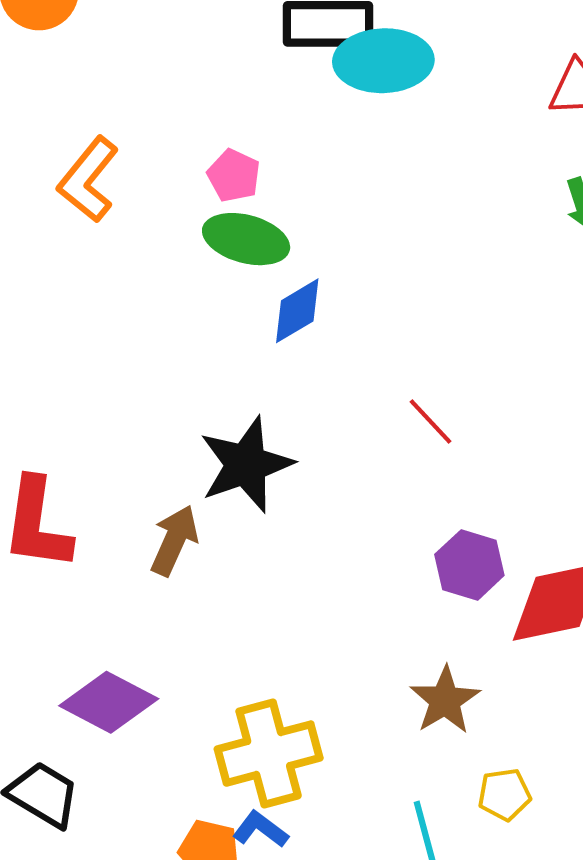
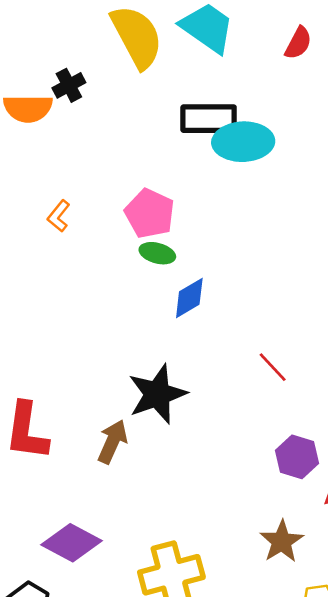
pink pentagon: (234, 176) -> (150, 213), size x1.5
orange L-shape: (88, 180) -> (59, 216), size x0.6
green ellipse: (246, 239) -> (157, 253), size x0.7

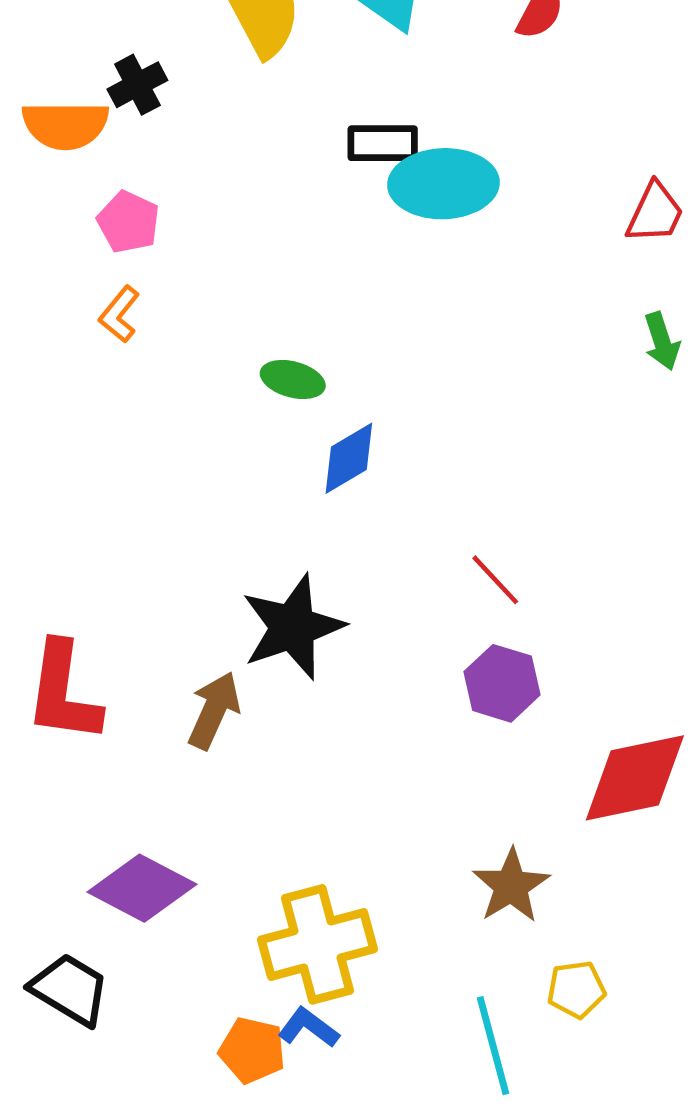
black rectangle: (209, 119) -> (383, 143), size x0.7
pink pentagon: (150, 213) -> (128, 222), moved, size x0.7
purple hexagon: (297, 457) -> (502, 683), moved

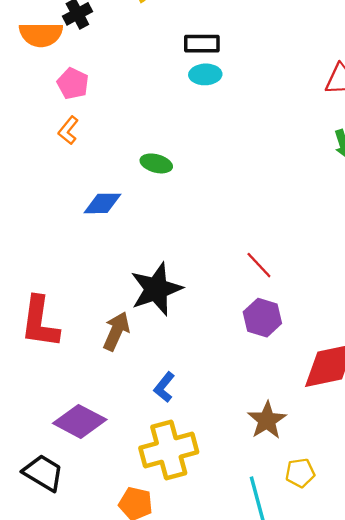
cyan ellipse: (443, 184) -> (205, 74), moved, size x0.6
blue diamond: (349, 458) -> (103, 203), moved, turned 30
blue L-shape: (308, 1028) -> (164, 387), moved, turned -88

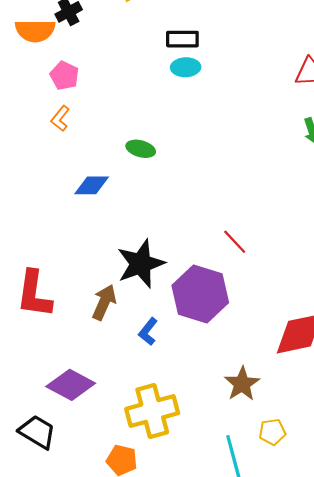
purple hexagon: (262, 318) -> (200, 294), moved, size x1.6
blue L-shape: (164, 387) -> (148, 332), moved

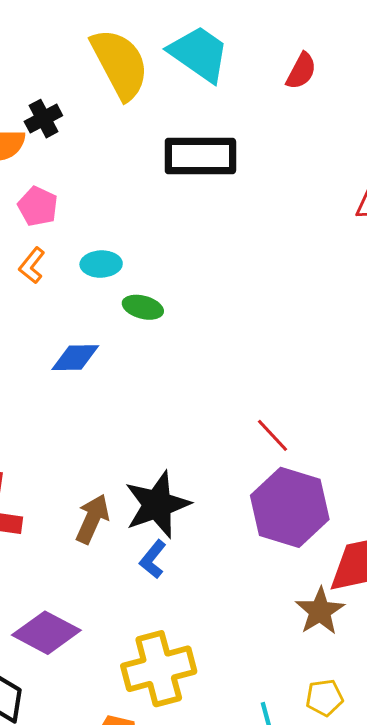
black rectangle: (182, 39) -> (200, 156), size x1.6
cyan ellipse: (186, 67) -> (101, 264), moved
black star: (141, 264) -> (157, 505), moved
purple hexagon: (200, 294) -> (290, 507), moved
brown star: (242, 384) -> (320, 611), moved

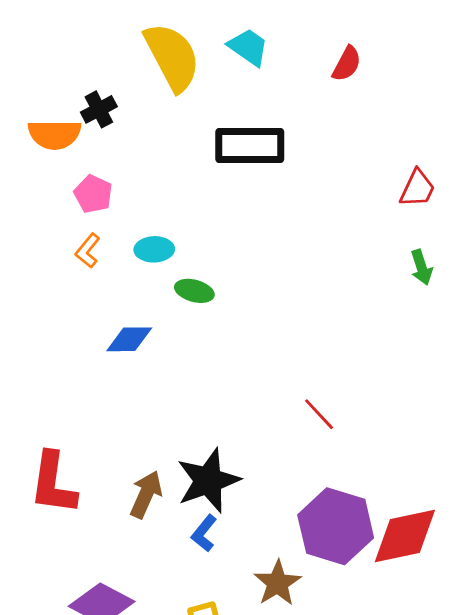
cyan trapezoid: (199, 54) -> (248, 47), size x0.7
purple hexagon: (290, 507) -> (336, 526), moved
brown star: (320, 611) -> (277, 583), moved

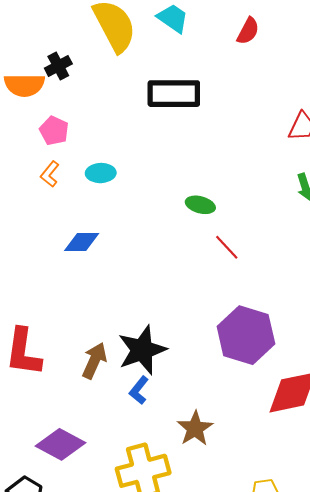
green ellipse: (194, 291) -> (200, 205), moved
red line: (319, 414) -> (227, 247), moved
purple hexagon: (336, 526) -> (246, 335), moved

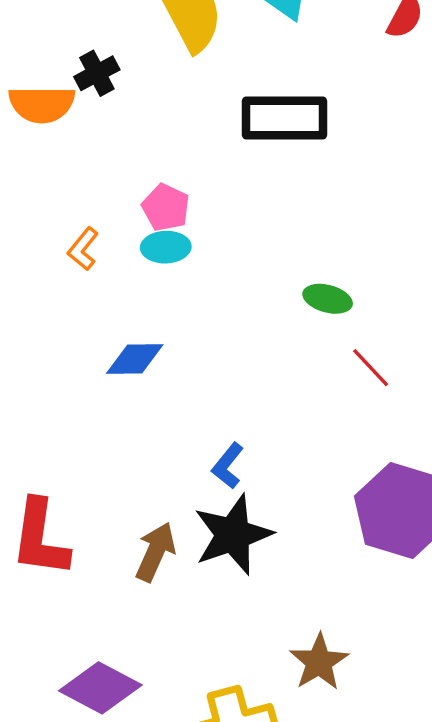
pink pentagon: (54, 131) -> (166, 208), moved
blue L-shape: (139, 390) -> (228, 466), moved

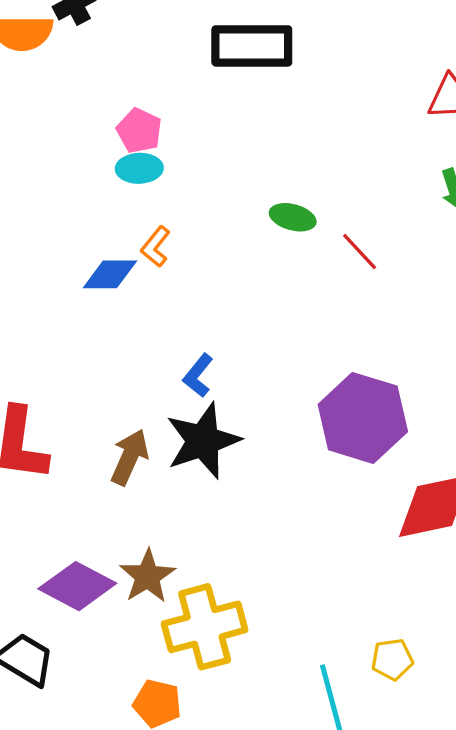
orange L-shape: (83, 249) -> (156, 247), moved
red line: (371, 368) -> (360, 252), moved
brown star: (319, 662) -> (147, 576), moved

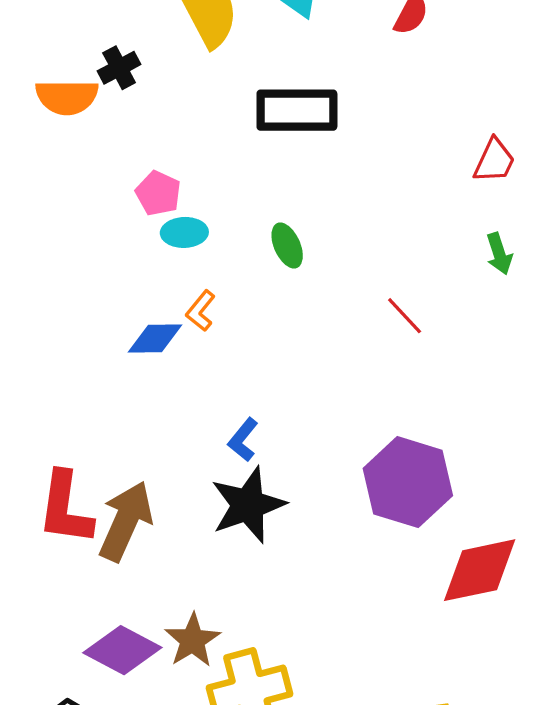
pink pentagon: (139, 131) -> (158, 193), moved
green ellipse: (293, 217) -> (287, 246), moved, turned 51
brown arrow: (129, 457) -> (126, 521), moved, size x1.4

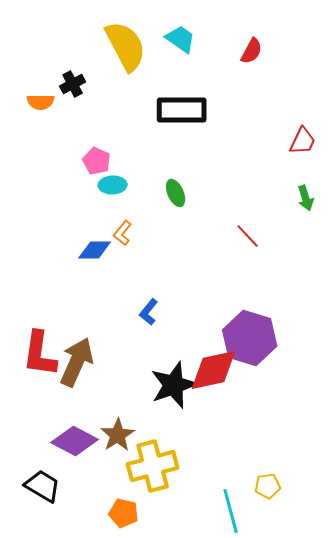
orange semicircle: (67, 97) -> (41, 102), size x0.7
black star: (248, 505) -> (174, 385), moved
red diamond: (480, 570) -> (214, 370), moved

